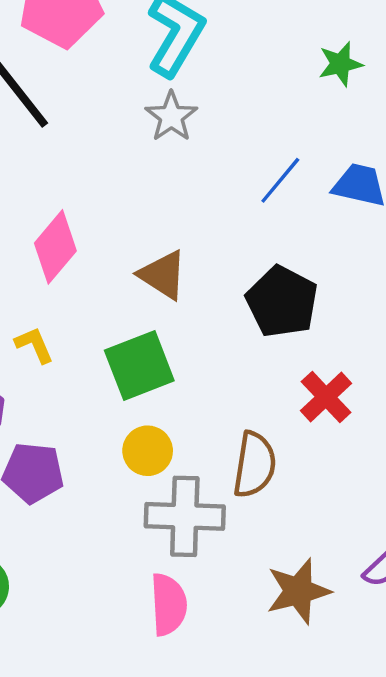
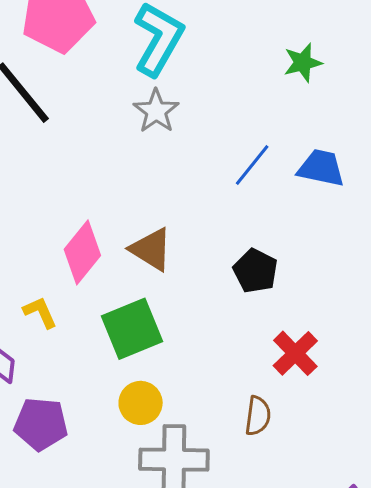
pink diamond: (55, 247) -> (82, 252), moved
black pentagon: (282, 302) -> (255, 271), size x0.7
brown semicircle: (254, 465) -> (258, 416), moved, size x0.7

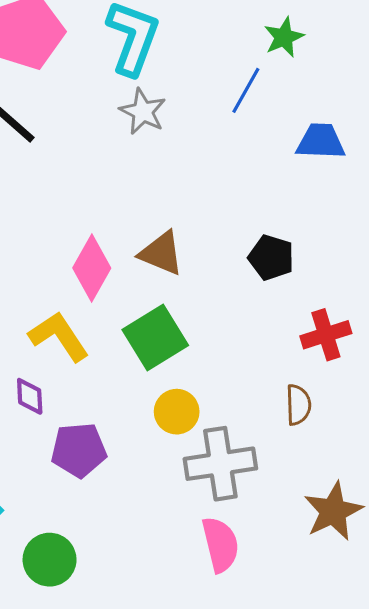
blue line: (252, 165) -> (246, 90), moved
yellow L-shape: (40, 312) -> (59, 336), size x1.6
red cross: (295, 353) -> (326, 335), turned 36

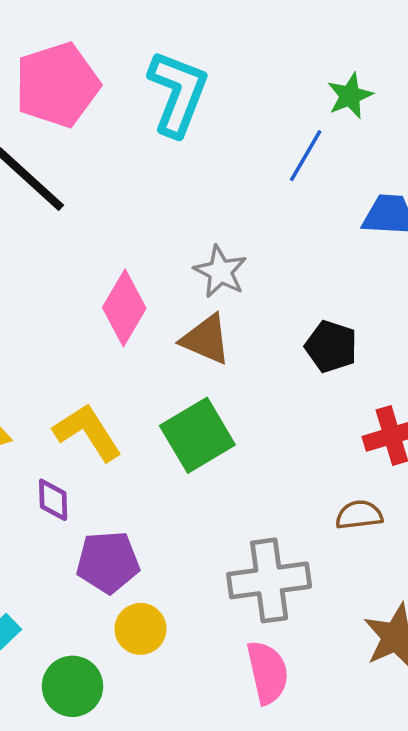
gray star: (143, 112) -> (220, 272), moved
pink diamond: (92, 268) -> (124, 308), moved
brown semicircle: (298, 405) -> (359, 515), turned -96
yellow circle: (177, 412) -> (141, 629), moved

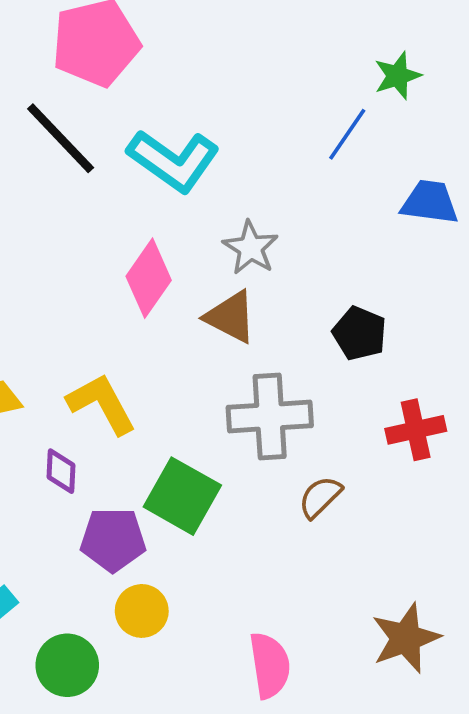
cyan L-shape: (178, 93) -> (173, 160), moved, turned 100
green square: (197, 435) -> (182, 496), moved, turned -34
brown semicircle: (359, 515) -> (320, 497), moved, turned -42
gray cross: (269, 580) -> (270, 417), moved

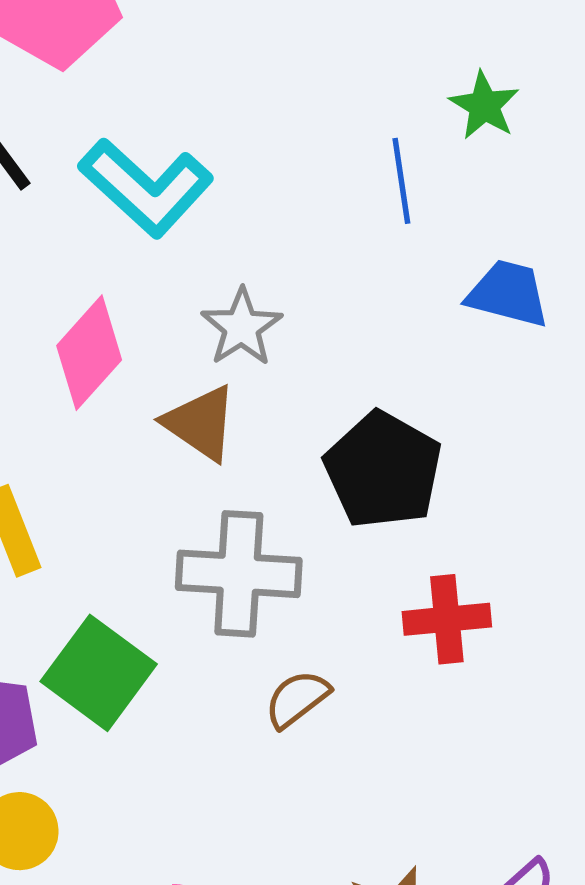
green star: (397, 76) -> (484, 106), turned -30
blue line: (347, 134) -> (401, 181), turned -50
black pentagon: (359, 333) -> (383, 470), size x1.5

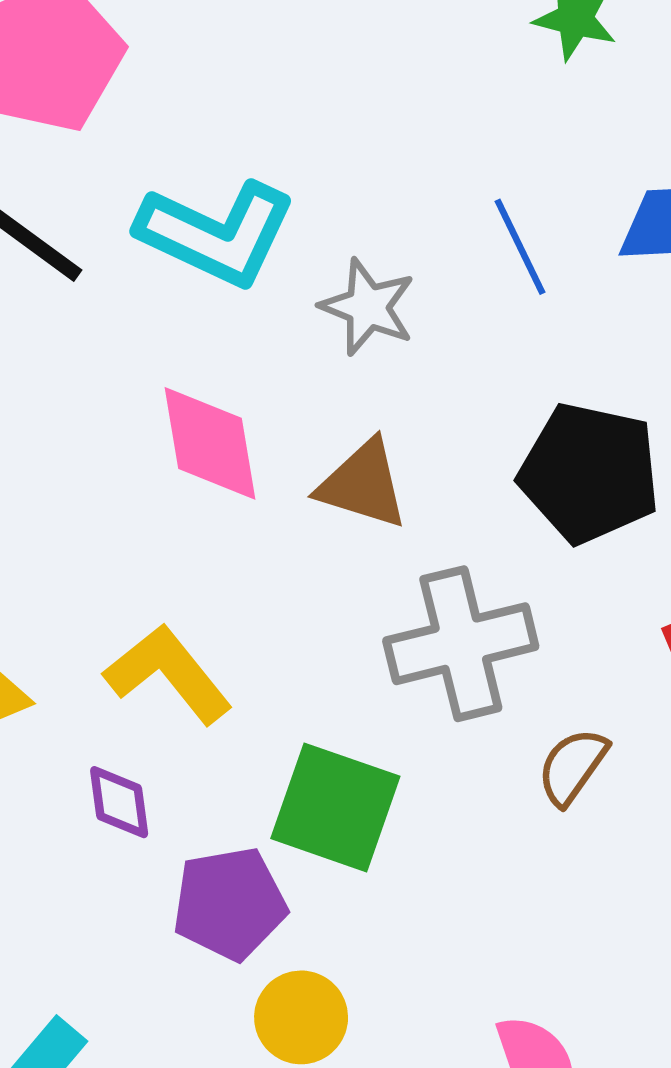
blue line: (401, 181) -> (520, 247), moved
gray star: (242, 327) -> (368, 307), moved
pink diamond: (89, 353) -> (210, 443), turned -34

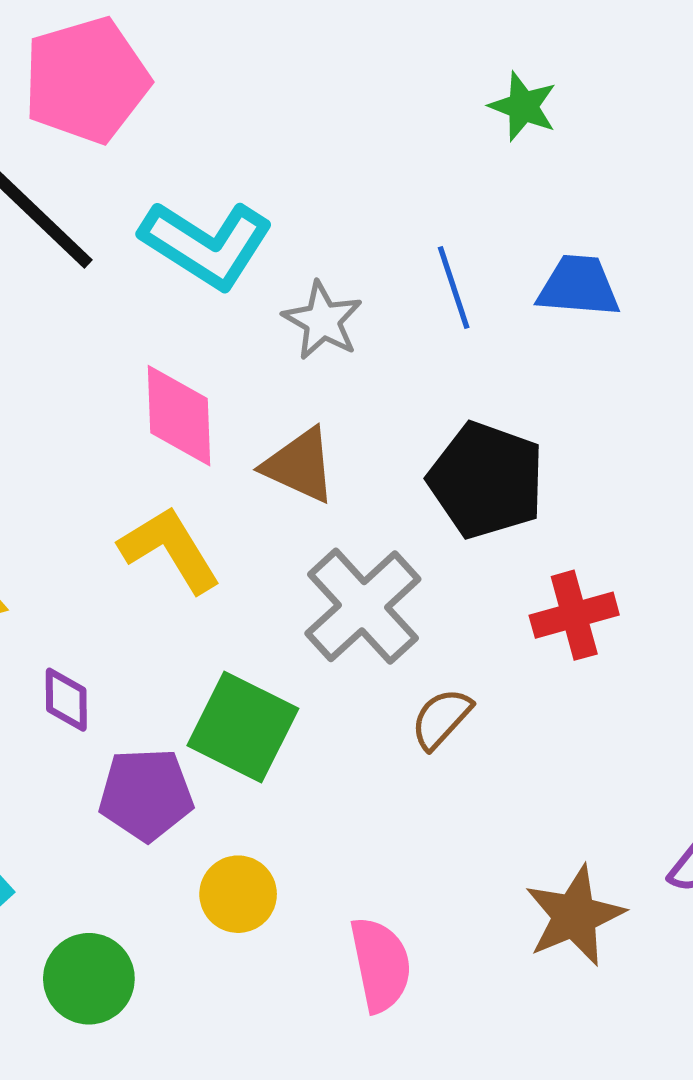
gray cross: (461, 644) -> (363, 606), turned -36
yellow L-shape: (168, 674) -> (170, 549), moved
yellow circle: (301, 1017) -> (238, 894), moved

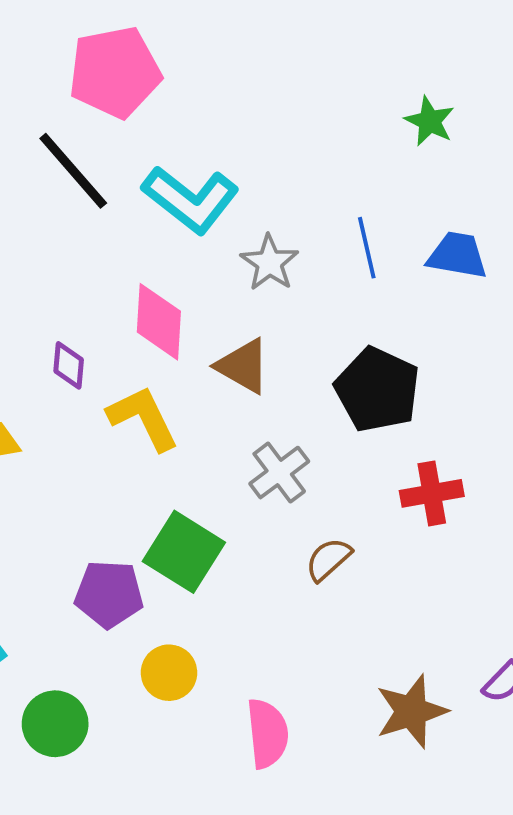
gray cross: (363, 606) -> (279, 473), size x0.7
purple diamond: (66, 700) -> (69, 365), moved

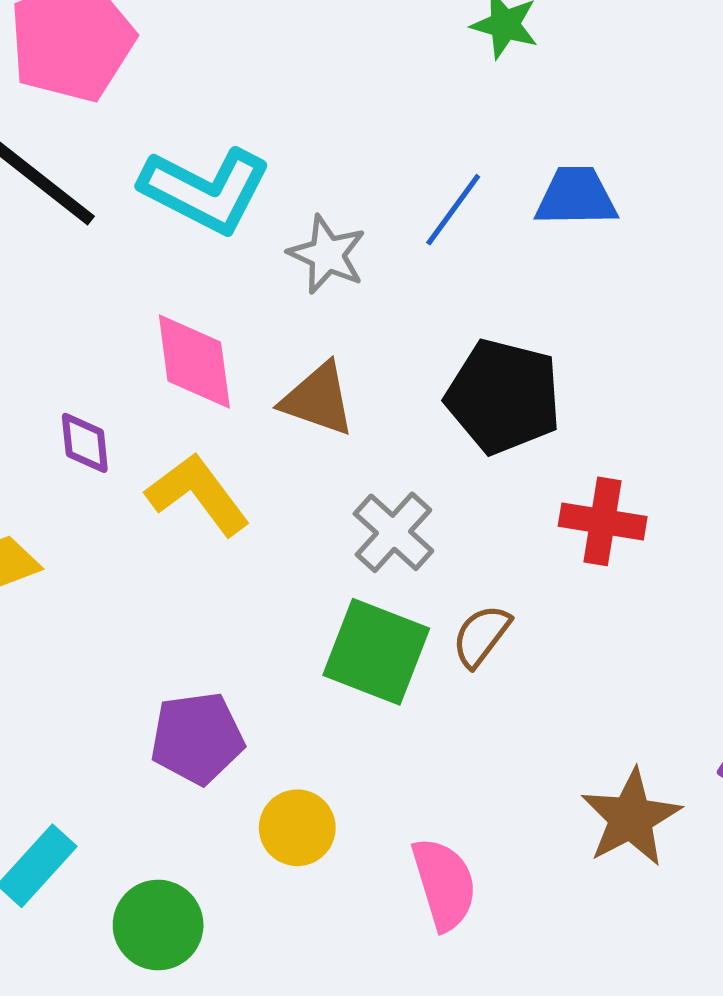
blue line: (367, 248) -> (453, 210), turned 60
red cross: (432, 493) -> (603, 521), turned 30
green square: (184, 552) -> (376, 652), moved

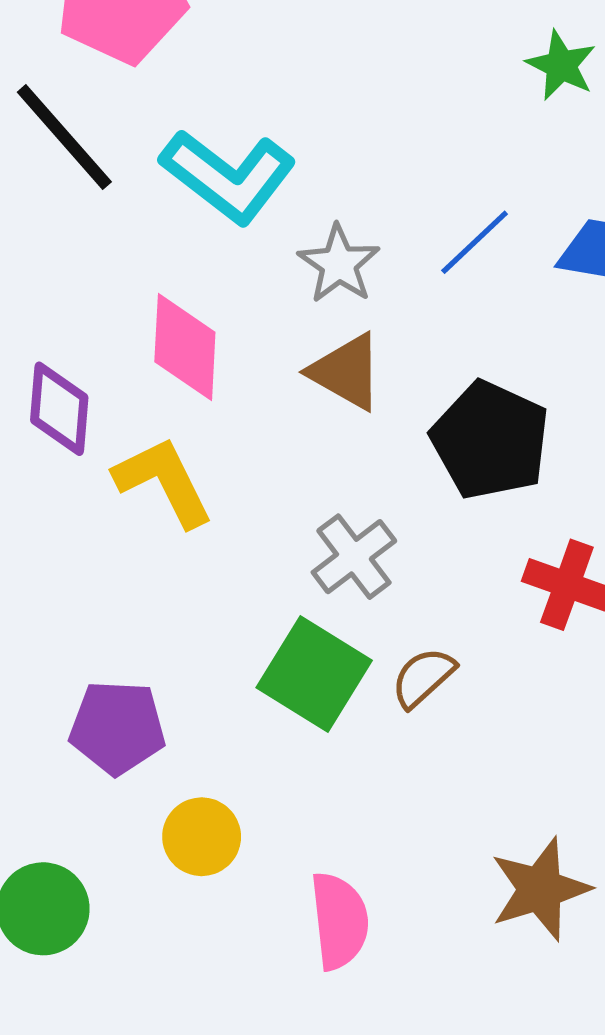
brown triangle: (318, 399) -> (346, 372), moved
purple diamond: (85, 443) -> (59, 409), size x1.4

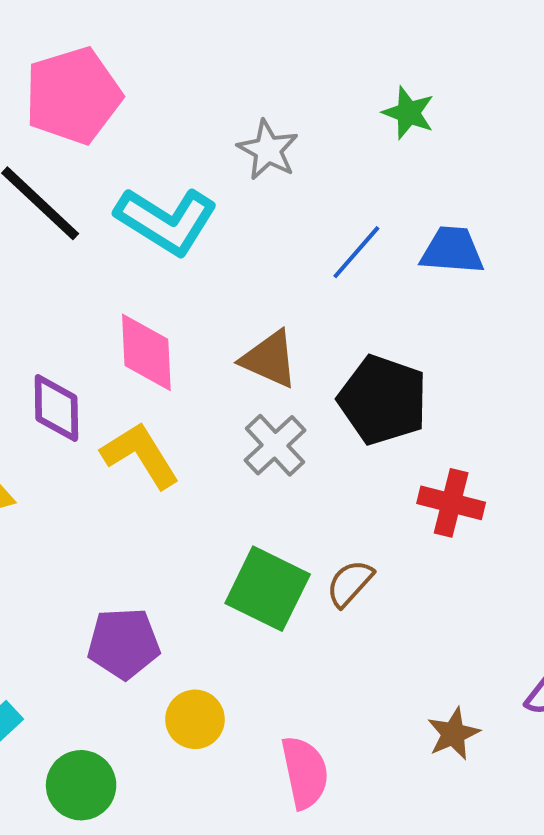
gray star: (339, 264) -> (268, 150), moved
gray cross: (354, 557) -> (275, 445), moved
brown star: (540, 889) -> (453, 734), size x0.7

